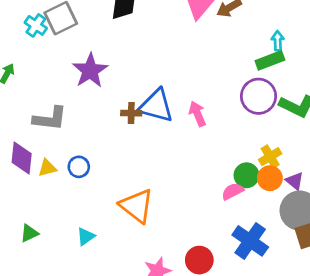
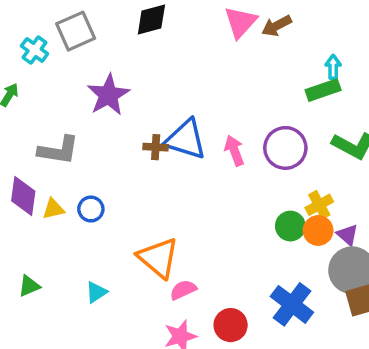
cyan cross: (36, 25) -> (35, 50), moved
purple circle: (258, 96) -> (285, 148), moved
pink semicircle: (233, 191) -> (183, 290), moved

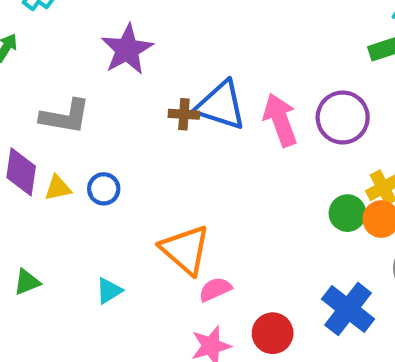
pink arrow: (234, 151) -> (280, 120), size x1.4

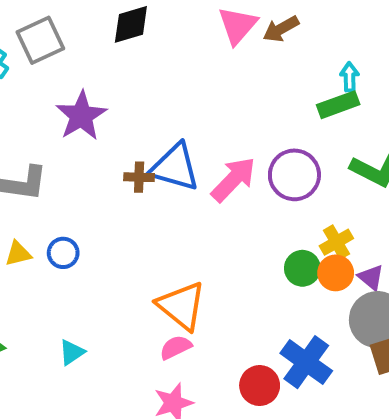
pink arrow: (280, 120) -> (233, 179), turned 66
orange triangle: (185, 250) -> (181, 306), moved
red circle: (273, 333) -> (260, 386), moved

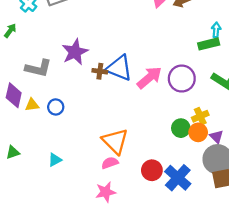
purple star: (81, 116) -> (75, 52), moved
red circle: (260, 386) -> (152, 170), moved

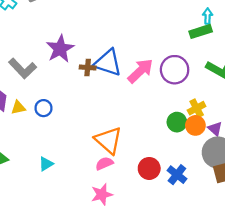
gray L-shape: (38, 68) -> (23, 68), turned 36
blue cross: (178, 178) -> (177, 175), size x0.7

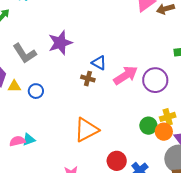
blue triangle: (108, 63) -> (99, 63), size x0.6
brown cross: (88, 67) -> (88, 79), moved
orange triangle: (108, 140) -> (86, 130), turned 40
pink semicircle: (104, 163) -> (17, 141), moved

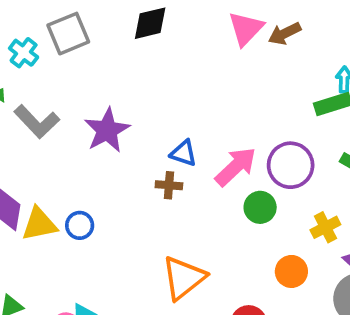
gray L-shape: (25, 53) -> (37, 122), moved
yellow triangle: (14, 86) -> (39, 224), size x1.5
green circle: (148, 126) -> (260, 207), moved
orange circle: (164, 132) -> (291, 271), moved

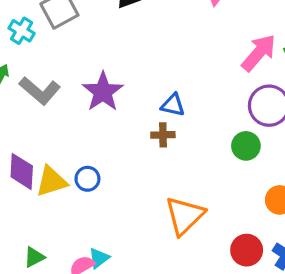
pink arrow: (236, 167) -> (259, 53), moved

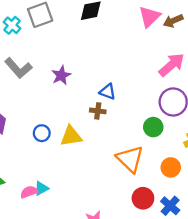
purple star: (103, 92) -> (61, 75), size x0.7
yellow triangle: (51, 181) -> (71, 136), moved
orange triangle: (185, 216) -> (130, 159), moved, turned -40

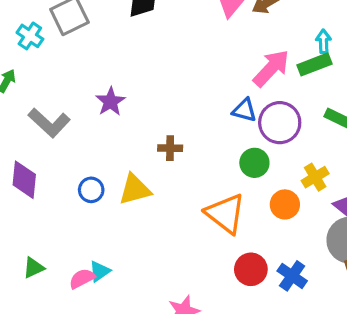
gray L-shape: (18, 68) -> (49, 123), moved
blue triangle: (108, 92) -> (245, 110), moved
orange circle: (171, 167) -> (285, 204), moved

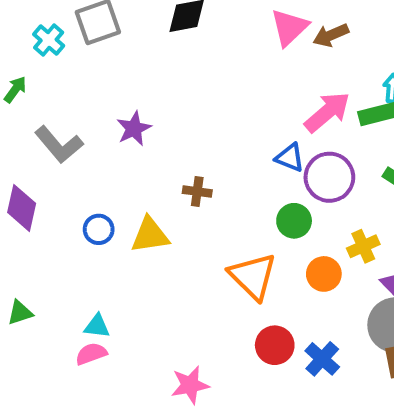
cyan triangle: (100, 271) -> (97, 326), turned 35
pink semicircle: (82, 279) -> (91, 354), moved

